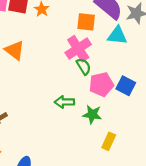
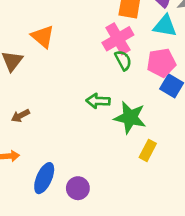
pink pentagon: (101, 84) -> (161, 63), moved
green star: (92, 114) -> (130, 118), size x1.4

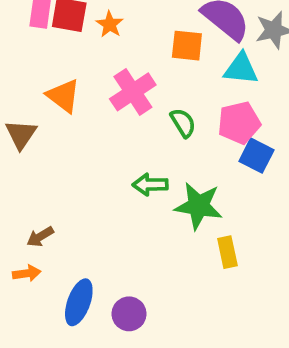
pink cross: (118, 39) -> (133, 92), moved
brown arrow: (20, 116) -> (40, 237), moved
yellow rectangle: (148, 150) -> (227, 252), turned -36

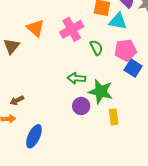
cyan triangle: (241, 69) -> (118, 21), moved
purple circle: (129, 314) -> (81, 106), moved

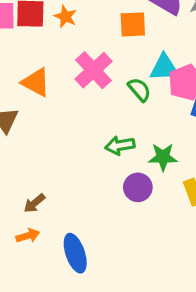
cyan triangle: (118, 21) -> (164, 68), moved
green star: (101, 92) -> (163, 157), size x0.7
blue ellipse: (34, 136) -> (75, 253), turned -30

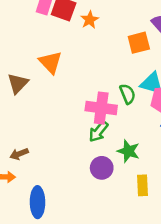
orange square: (133, 24) -> (139, 43), turned -30
pink cross: (93, 70) -> (101, 108), moved, turned 32
green arrow: (120, 145) -> (99, 131), turned -60

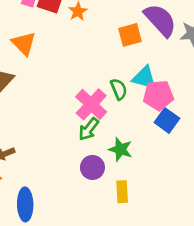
orange triangle: (51, 62) -> (24, 43), moved
pink cross: (101, 108) -> (91, 104), turned 36
yellow rectangle: (143, 185) -> (122, 192), moved

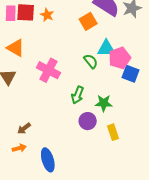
pink cross: (91, 104) -> (48, 70), moved

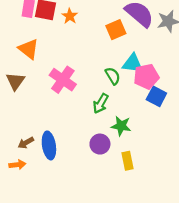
green arrow: (78, 95) -> (101, 104), moved
blue ellipse: (48, 160) -> (49, 145), moved

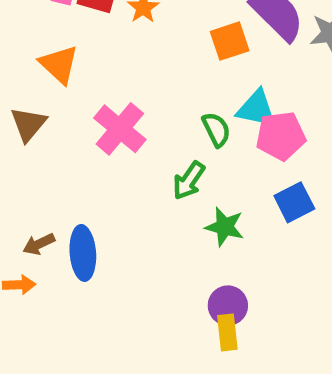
blue square: (156, 96) -> (294, 202), moved, turned 30
purple circle: (100, 144) -> (228, 306), moved
yellow rectangle: (127, 161) -> (227, 332), moved

